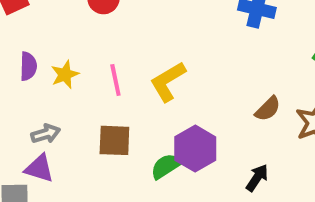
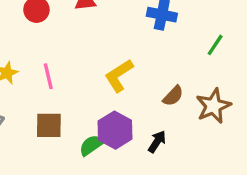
yellow L-shape: (168, 82) -> (119, 76), moved
black arrow: (257, 178) -> (157, 142), moved

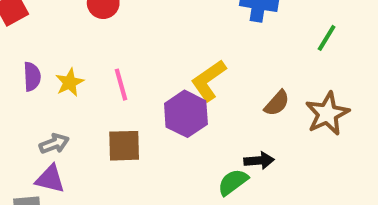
purple hexagon: (115, 130) -> (186, 114), moved
black arrow: (157, 142) -> (259, 161), turned 55
green semicircle: (92, 145) -> (233, 182), moved

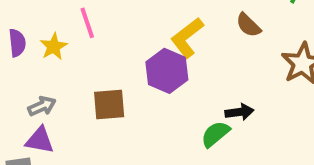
pink line: (121, 85) -> (87, 23), moved
brown semicircle: (277, 103) -> (248, 25), moved, turned 96

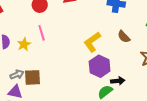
purple hexagon: (167, 71) -> (100, 66), moved
brown square: (109, 105) -> (33, 77), moved

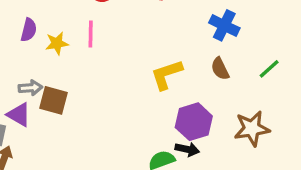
brown semicircle: (124, 37) -> (220, 69), moved
purple hexagon: (100, 66) -> (194, 122), moved

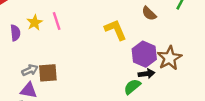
yellow star: (57, 43) -> (35, 22), moved
yellow L-shape: (167, 75) -> (116, 30), turned 105
brown star: (252, 129) -> (170, 58), moved

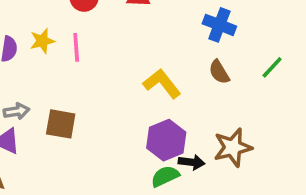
yellow L-shape: (116, 30) -> (162, 84), turned -30
purple hexagon: (144, 54) -> (166, 140), moved
brown square: (48, 73) -> (61, 124), moved

